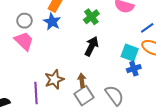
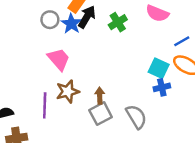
gray circle: (25, 21) -> (50, 20), moved
pink trapezoid: (24, 41) -> (59, 59), moved
black arrow: (92, 46) -> (87, 17), moved

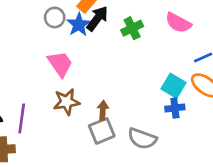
purple line: (45, 105) -> (22, 118), moved
gray semicircle: (136, 117) -> (142, 139), turned 135

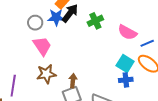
gray circle: (55, 17) -> (35, 23), moved
pink semicircle: (178, 23) -> (127, 32), moved
blue star: (79, 25) -> (56, 17), turned 30

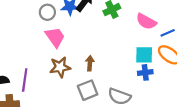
cyan square: (125, 64) -> (144, 55), turned -30
brown arrow: (73, 81) -> (90, 63), moved

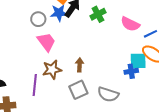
cyan square: (144, 55) -> (138, 61), moved
purple line: (25, 80) -> (35, 85), moved

